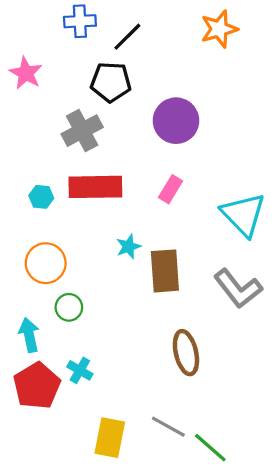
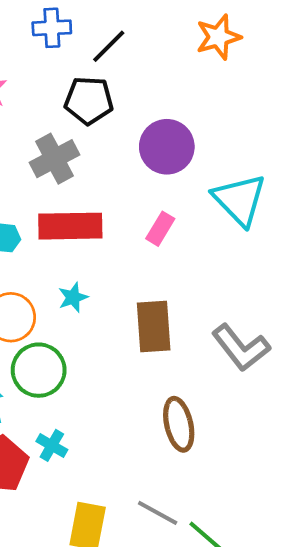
cyan triangle: (243, 215) -> (240, 200), moved
cyan star: (129, 247) -> (73, 297), moved
green circle: (69, 307) -> (39, 370), size x1.6

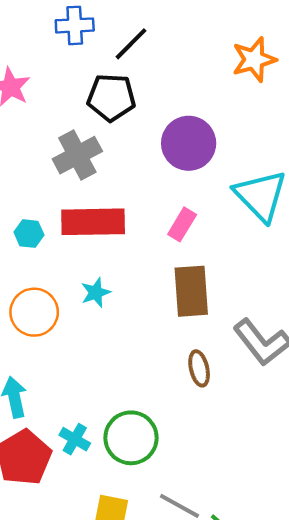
orange star: (218, 37) -> (254, 59), moved
brown rectangle: (154, 327) -> (191, 291), moved
green circle: (39, 370) -> (131, 438), moved
brown ellipse: (179, 424) -> (199, 368), moved, size x0.7

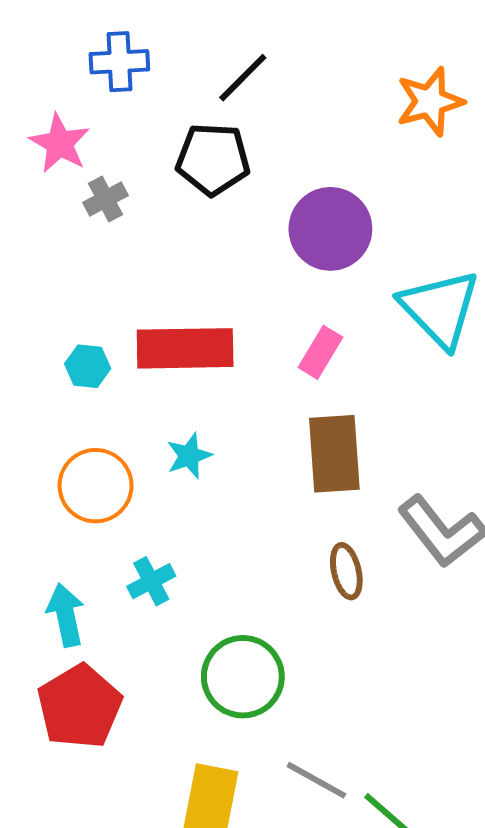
blue cross: (75, 25) -> (119, 62), moved
gray cross: (77, 155) -> (105, 199), moved, size x0.6
cyan cross: (75, 439) -> (151, 581), moved, turned 32

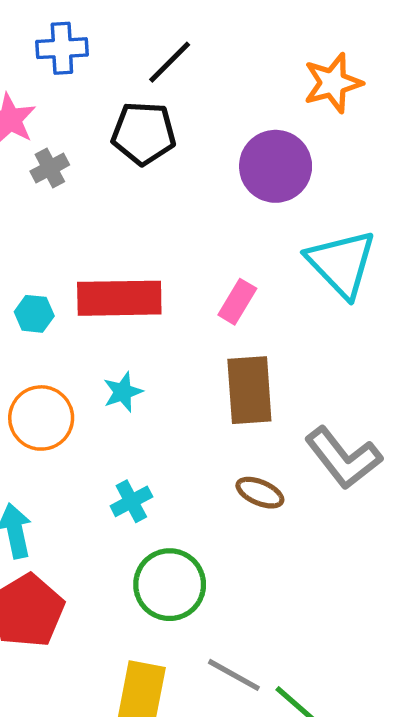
purple circle: (330, 229) -> (276, 166), moved
brown ellipse: (346, 571) -> (260, 493), turned -54
cyan cross: (151, 581) -> (131, 501), moved

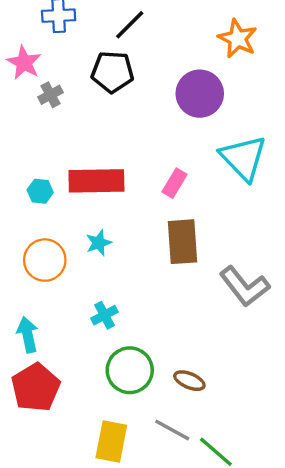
orange star: (333, 83) -> (238, 39), turned -30
brown ellipse: (260, 493) -> (189, 381), moved

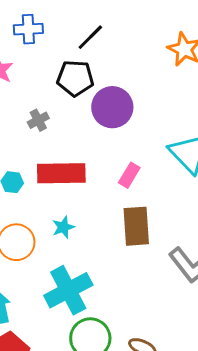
purple circle: (200, 94) -> (112, 107), moved
gray cross: (51, 95) -> (38, 120), moved
cyan cross: (104, 315) -> (68, 290), size x2.0

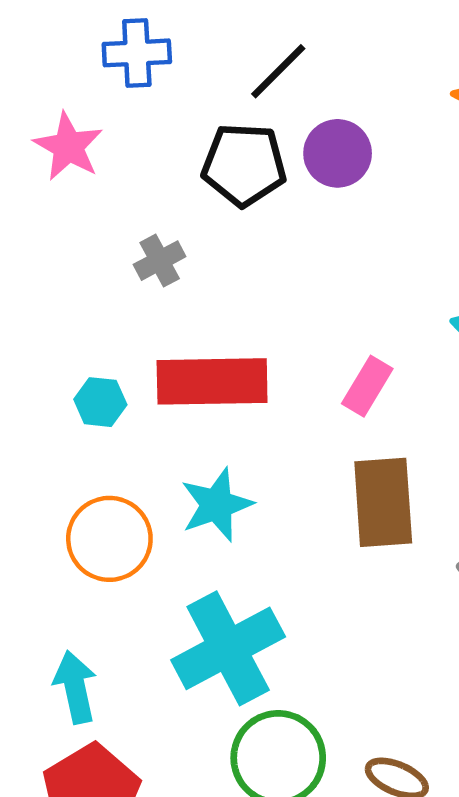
purple circle: (112, 107) -> (338, 153), moved, size x0.7
cyan star: (63, 227) -> (217, 505), size x1.4

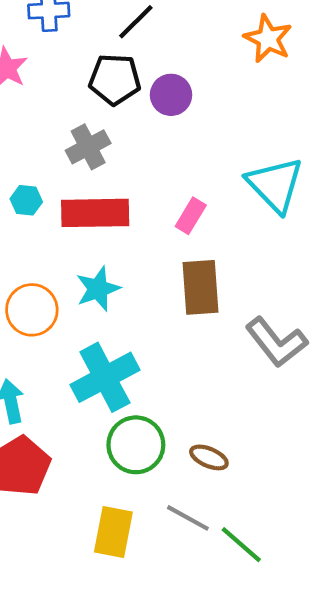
purple circle: (338, 153) -> (171, 95), moved
gray cross: (160, 261) -> (88, 147), moved, size x1.4
cyan hexagon: (100, 402) -> (26, 200), moved

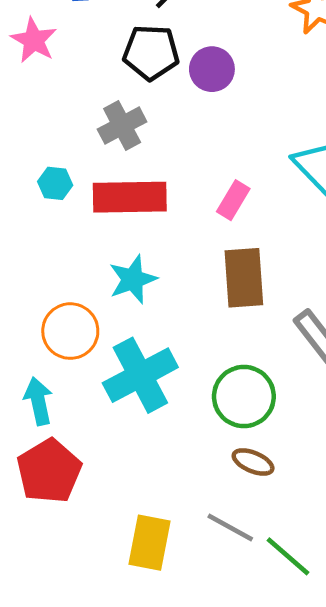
orange circle: (32, 310) -> (70, 331), moved
green circle: (136, 445) -> (244, 397), moved

